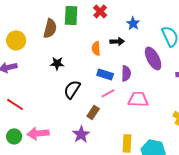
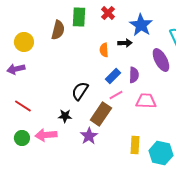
blue star: (133, 23) -> (141, 25), size x1.6
black star: (57, 63) -> (65, 116), moved
blue rectangle: (105, 74) -> (113, 76), turned -63
brown rectangle: (93, 112) -> (101, 114), size x1.6

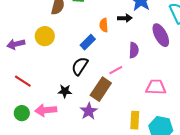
yellow circle: (24, 42) -> (45, 36), moved
blue rectangle: (113, 76) -> (88, 42), moved
pink trapezoid: (146, 101) -> (156, 87), moved

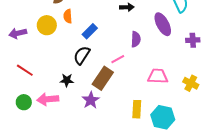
orange semicircle: (104, 25) -> (68, 16), moved

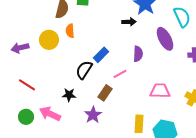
blue rectangle: (90, 31) -> (101, 55), moved
brown rectangle: (103, 78) -> (105, 93), size x0.7
pink arrow: (48, 99) -> (50, 114), turned 30

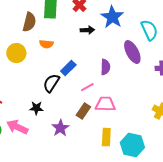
black arrow: (129, 22) -> (87, 30), moved
orange semicircle: (70, 31) -> (46, 44), moved, turned -80
pink trapezoid: (160, 91) -> (105, 104), moved
brown rectangle: (105, 93) -> (83, 111), moved

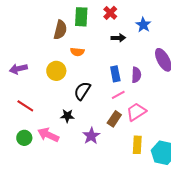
blue star: (112, 17) -> (143, 25), size x0.7
yellow circle: (16, 53) -> (56, 71), moved
blue rectangle: (68, 68) -> (115, 74), moved, turned -56
pink trapezoid: (105, 104) -> (136, 112), turned -35

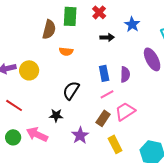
yellow circle: (56, 71) -> (29, 70), moved
yellow rectangle: (137, 145) -> (115, 144), moved, turned -30

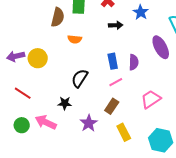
pink trapezoid: (125, 111) -> (151, 99), moved

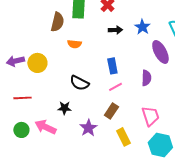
blue star: (141, 12) -> (142, 27), moved
purple semicircle: (134, 62) -> (146, 78), moved
black semicircle: (80, 78) -> (79, 83), turned -96
red line: (23, 93) -> (22, 98), turned -36
pink trapezoid: (151, 99) -> (150, 116), moved, turned 105

